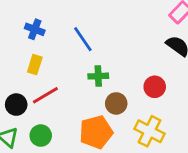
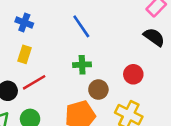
blue line: (83, 39) -> (81, 26), moved

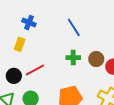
yellow rectangle: (25, 54) -> (20, 44), moved
brown circle: (98, 90) -> (96, 59), moved

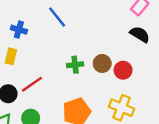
blue line: (74, 27) -> (57, 17), moved

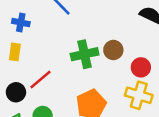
green cross: (75, 65) -> (85, 54), size x1.5
red circle: (123, 70) -> (141, 67), moved

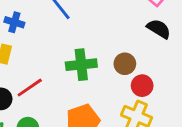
brown circle: (113, 50) -> (125, 64), moved

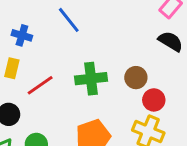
red line: (30, 88) -> (40, 85), moved

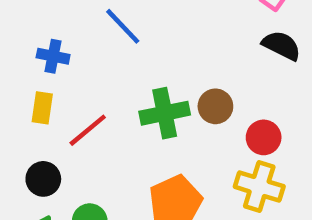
brown circle: (136, 78) -> (215, 106), moved

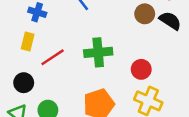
brown circle: (215, 106) -> (145, 14), moved
red circle: (264, 137) -> (141, 69), moved

